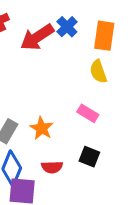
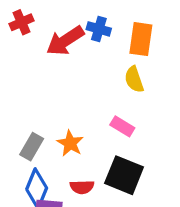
blue cross: (67, 27) -> (99, 29), turned -30
black square: (89, 157) -> (124, 175), size x1.6

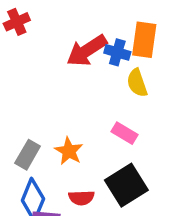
blue cross: (99, 29) -> (117, 52), moved
red arrow: (65, 41) -> (87, 51), moved
black square: (124, 175) -> (126, 185), turned 36

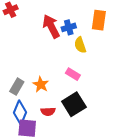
orange rectangle: (144, 40) -> (99, 20), moved
red arrow: (87, 51) -> (51, 26), turned 95
blue cross: (117, 52) -> (69, 27), turned -32

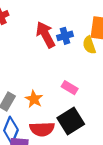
yellow semicircle: (80, 45) -> (89, 45), moved
red semicircle: (48, 111) -> (42, 129), size x1.5

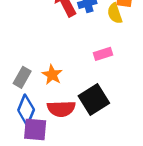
pink rectangle: (70, 88) -> (103, 54), moved, turned -49

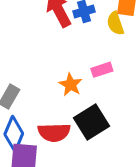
orange star: (52, 75) -> (71, 85), moved

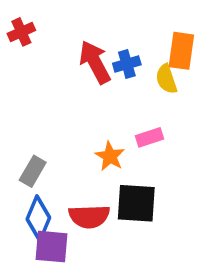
black square: (91, 122) -> (136, 203), turned 36

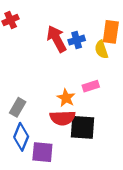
red semicircle: (89, 216) -> (62, 118), moved
purple square: (52, 247) -> (42, 152), moved

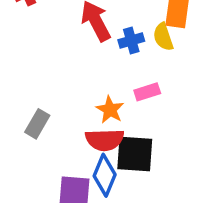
blue cross: (77, 40) -> (131, 40), moved
blue diamond: (21, 137) -> (105, 175), moved

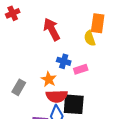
blue cross: (131, 40) -> (64, 61), moved, turned 32
orange star: (110, 110) -> (49, 79), moved

